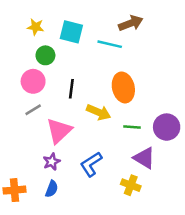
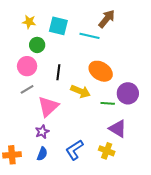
brown arrow: (131, 23) -> (107, 19), turned -30
orange ellipse: (123, 87) -> (101, 71), turned -45
purple circle: (167, 127) -> (128, 93), moved
blue L-shape: (91, 164) -> (74, 150), moved

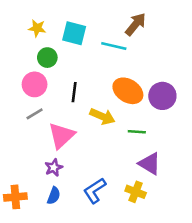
purple circle: (128, 93) -> (162, 96), moved

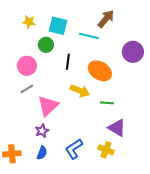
green circle: (47, 58) -> (46, 45), moved
black line: (74, 92) -> (68, 62), moved
purple circle: (162, 96) -> (133, 52), moved

